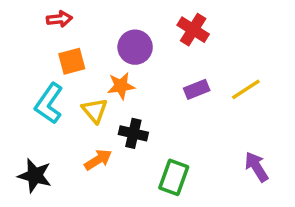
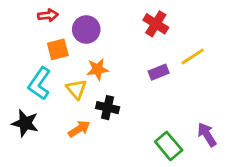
purple circle: (135, 47) -> (86, 29), moved
yellow line: (246, 89) -> (193, 56), moved
black star: (35, 176) -> (25, 123), moved
green rectangle: (174, 177) -> (169, 146), moved, turned -60

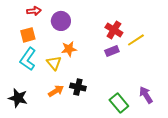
red cross: (156, 24) -> (114, 30), moved
orange square: (58, 49) -> (28, 35), moved
black cross: (108, 108) -> (78, 87), moved
black star: (25, 123) -> (18, 98), moved

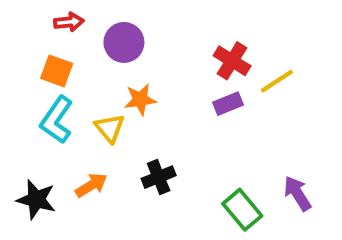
orange square: (28, 35) -> (57, 71), turned 35
black cross: (78, 87) -> (159, 177), turned -35
orange arrow: (56, 91) -> (91, 185), moved

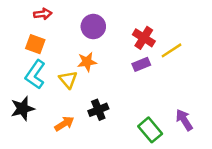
purple circle: (124, 42) -> (93, 27), moved
orange arrow: (91, 185) -> (64, 124), moved
black star: (36, 199) -> (23, 109), moved, turned -30

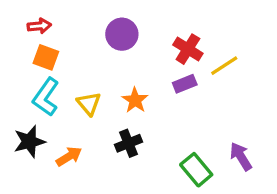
red arrow: (43, 14) -> (39, 26), moved
orange star: (87, 62) -> (135, 100), moved, turned -30
orange arrow: (64, 124) -> (69, 156), moved

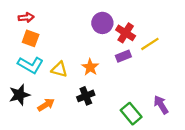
purple circle: (122, 34) -> (102, 23), moved
cyan L-shape: (46, 97) -> (31, 65), turned -95
yellow triangle: (89, 104) -> (59, 69), turned -35

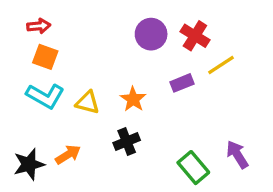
red cross: (126, 33) -> (195, 36), moved
black star: (19, 95) -> (29, 164), moved

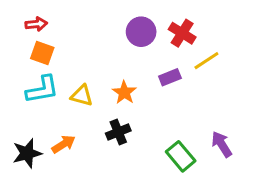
cyan L-shape: (45, 96) -> (42, 89), turned -40

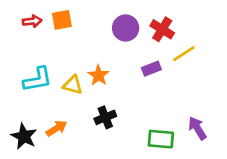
orange square: (42, 53) -> (62, 20), moved, turned -30
orange star: (124, 92) -> (99, 75), moved
black star: (27, 153) -> (24, 136), turned -30
green rectangle: (181, 156) -> (161, 139), turned -45

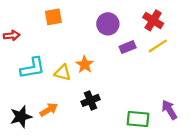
red arrow: (32, 21) -> (12, 35), moved
red cross: (162, 29) -> (153, 20), moved
purple rectangle: (151, 69) -> (128, 47), moved
black star: (24, 136) -> (21, 117), turned 30

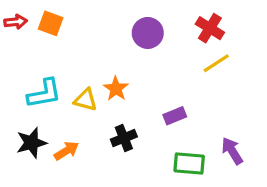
orange square: (53, 17) -> (51, 23), moved, turned 30
red arrow: (12, 35) -> (16, 22), moved
purple rectangle: (128, 47) -> (175, 116), moved
black star: (21, 117) -> (31, 143), moved

